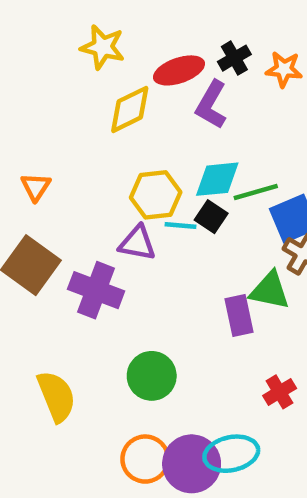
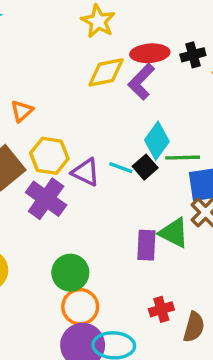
purple L-shape: (211, 105) -> (141, 82), moved
cyan diamond: (217, 179) -> (157, 141), turned -63
yellow hexagon: (156, 195) -> (49, 156), moved
orange circle: (145, 459) -> (80, 307), moved

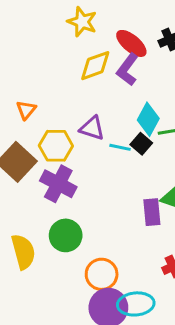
red ellipse: (150, 53) -> (131, 43), turned 52
purple triangle: (86, 172) -> (92, 128), moved
green circle: (70, 273) -> (66, 235), moved

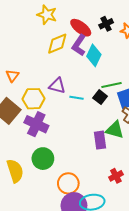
cyan diamond: (148, 119) -> (94, 55), moved
black square: (141, 144) -> (100, 97), moved

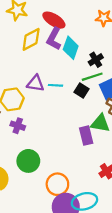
black cross: (106, 24) -> (96, 60), moved
cyan line: (77, 98) -> (55, 85), moved
purple cross: (36, 124) -> (18, 126), size x0.6

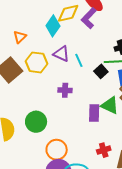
cyan diamond: (71, 48) -> (53, 26), moved
cyan line: (55, 85) -> (79, 60), turned 48
purple cross: (18, 126) -> (65, 90), moved, turned -32

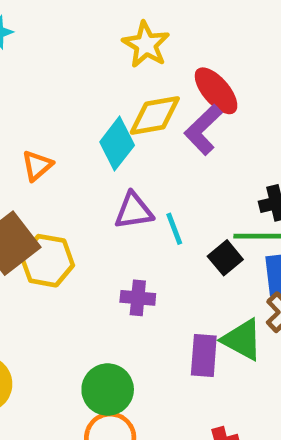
purple triangle: (61, 54) -> (134, 211), turned -36
yellow hexagon: (36, 62) -> (47, 261), moved
green circle: (36, 122) -> (108, 390), moved

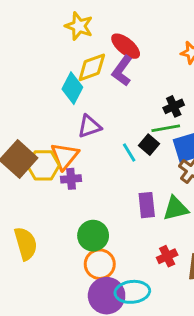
orange triangle: (37, 166) -> (65, 156), moved, size x1.5
cyan line: (174, 229) -> (129, 152), moved
purple cross: (138, 298) -> (71, 179), moved
green triangle: (242, 340) -> (176, 208), moved, turned -32

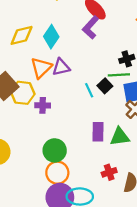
yellow diamond: (92, 67) -> (22, 35), moved
orange triangle: (65, 156) -> (41, 68), moved

